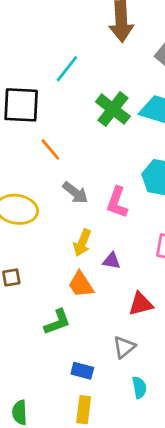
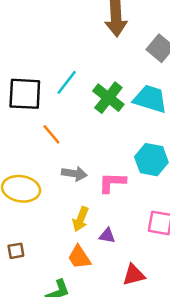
cyan line: (67, 69) -> (67, 82), moved
gray arrow: (75, 193) -> (74, 174), turned -30
pink L-shape: (117, 202) -> (112, 182), turned 72

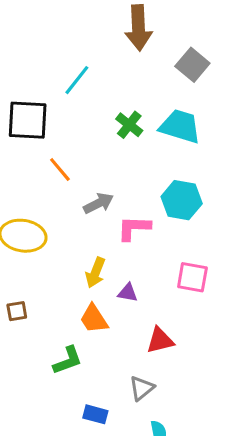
cyan line: (67, 82) -> (77, 80), moved
green cross: (108, 98) -> (129, 125), size x0.7
gray arrow: (74, 174) -> (98, 203), moved, turned -35

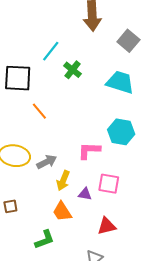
green cross: (129, 125) -> (73, 70), moved
gray arrow: (98, 203) -> (47, 162), moved
pink square: (192, 277) -> (109, 184), moved

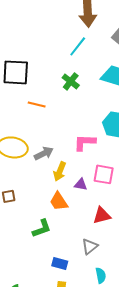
cyan line: (51, 51) -> (78, 46), moved
green cross: (73, 70) -> (71, 81), moved
orange line: (39, 111) -> (37, 104), turned -36

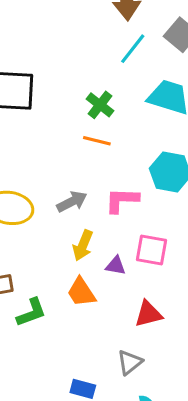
cyan line: (78, 46) -> (133, 49), moved
orange line: (37, 104) -> (97, 141), moved
gray arrow: (44, 153) -> (72, 202), moved
green L-shape: (42, 228) -> (31, 312), moved

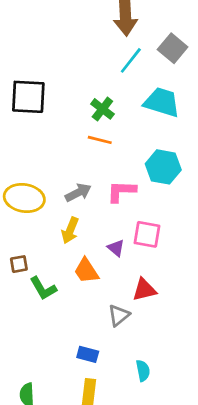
yellow arrow: (83, 245) -> (70, 230), moved
purple triangle: (116, 266) -> (116, 248), turned 30
green L-shape: (31, 312) -> (43, 288), turned 80
gray triangle: (130, 362) -> (119, 315), moved

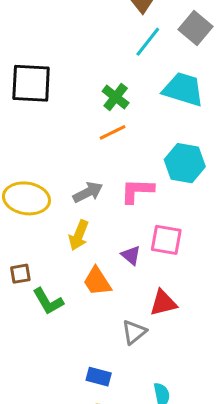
orange line: (100, 140) -> (113, 132), turned -40

